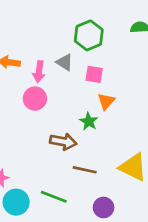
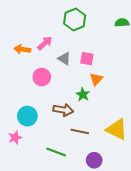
green hexagon: (89, 35) -> (75, 20), moved
gray triangle: (65, 62) -> (64, 59), moved
pink arrow: (39, 72) -> (45, 43), moved, turned -140
cyan circle: (16, 202) -> (27, 116), moved

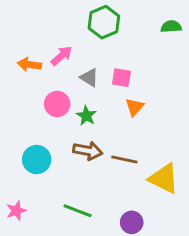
green star: (83, 94) -> (86, 116), moved
brown line: (80, 131) -> (124, 160), moved
pink star: (15, 138) -> (16, 211), moved

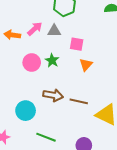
gray triangle: (89, 78) -> (54, 31), moved, turned -32
green star: (86, 116) -> (52, 60), moved
cyan circle: (37, 160) -> (26, 111), moved

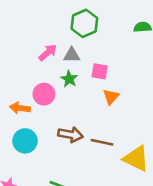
orange arrow: (12, 35) -> (20, 108), moved
green star: (52, 60) -> (69, 79), moved
cyan circle: (26, 111) -> (25, 141), moved

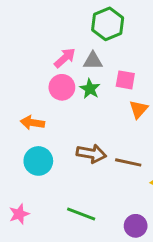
pink circle: (44, 94) -> (62, 87), moved

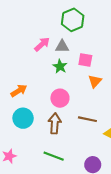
pink circle: (62, 87) -> (60, 98), moved
orange arrow: (32, 123) -> (19, 91), turned 140
brown arrow: (91, 154) -> (55, 123), moved, turned -96

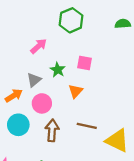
gray triangle: (62, 46) -> (34, 80), moved, turned -40
orange triangle: (95, 81) -> (76, 91), moved
pink circle: (60, 98) -> (42, 103), moved

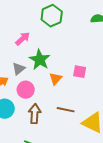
pink square: (85, 63) -> (80, 72), moved
green star: (58, 70) -> (40, 60), size x1.5

